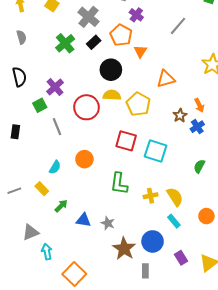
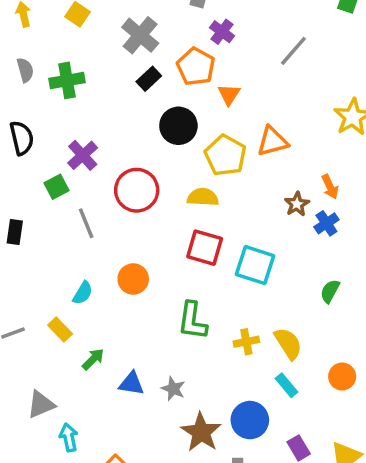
green cross: (65, 43) -> (67, 80), moved, turned 30
yellow semicircle: (112, 95) -> (203, 197), moved
yellow pentagon: (138, 104) -> (225, 155), moved

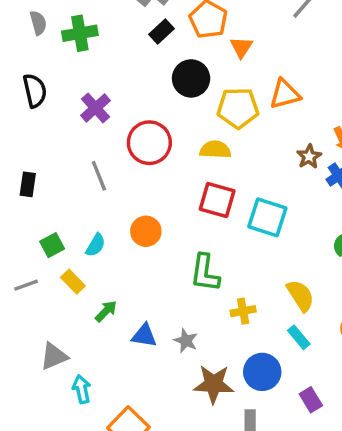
yellow pentagon: (225, 155) -> (238, 108), turned -30
green square: (57, 187) -> (52, 245), moved
yellow cross: (246, 342) -> (243, 311), moved
brown star: (201, 432) -> (214, 384), turned -30

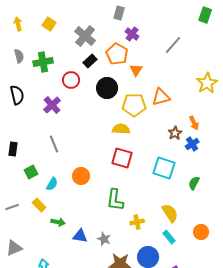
red circle: (149, 143) -> (71, 80), moved, size x0.7
cyan square: (267, 217) -> (164, 168), moved
green square: (52, 245) -> (31, 172), moved
green arrow: (106, 311) -> (58, 222), turned 56
gray triangle: (54, 356) -> (14, 248), moved

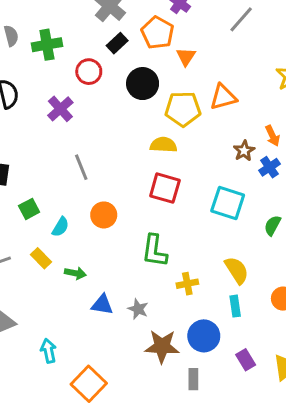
gray line: (54, 144) -> (81, 167), moved
green arrow: (58, 222) -> (75, 273), moved
cyan rectangle: (169, 237) -> (235, 306), turned 32

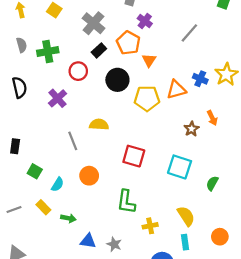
yellow semicircle: (163, 145) -> (99, 124), moved
blue cross: (269, 167) -> (200, 79), moved, turned -32
green square: (29, 209) -> (35, 171), turned -32

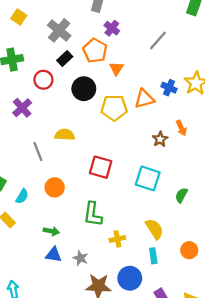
green arrow: (68, 218) -> (51, 231), moved

